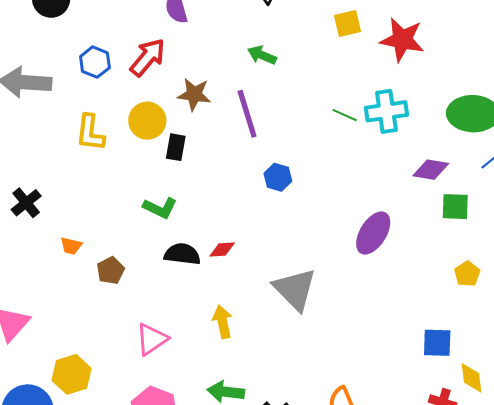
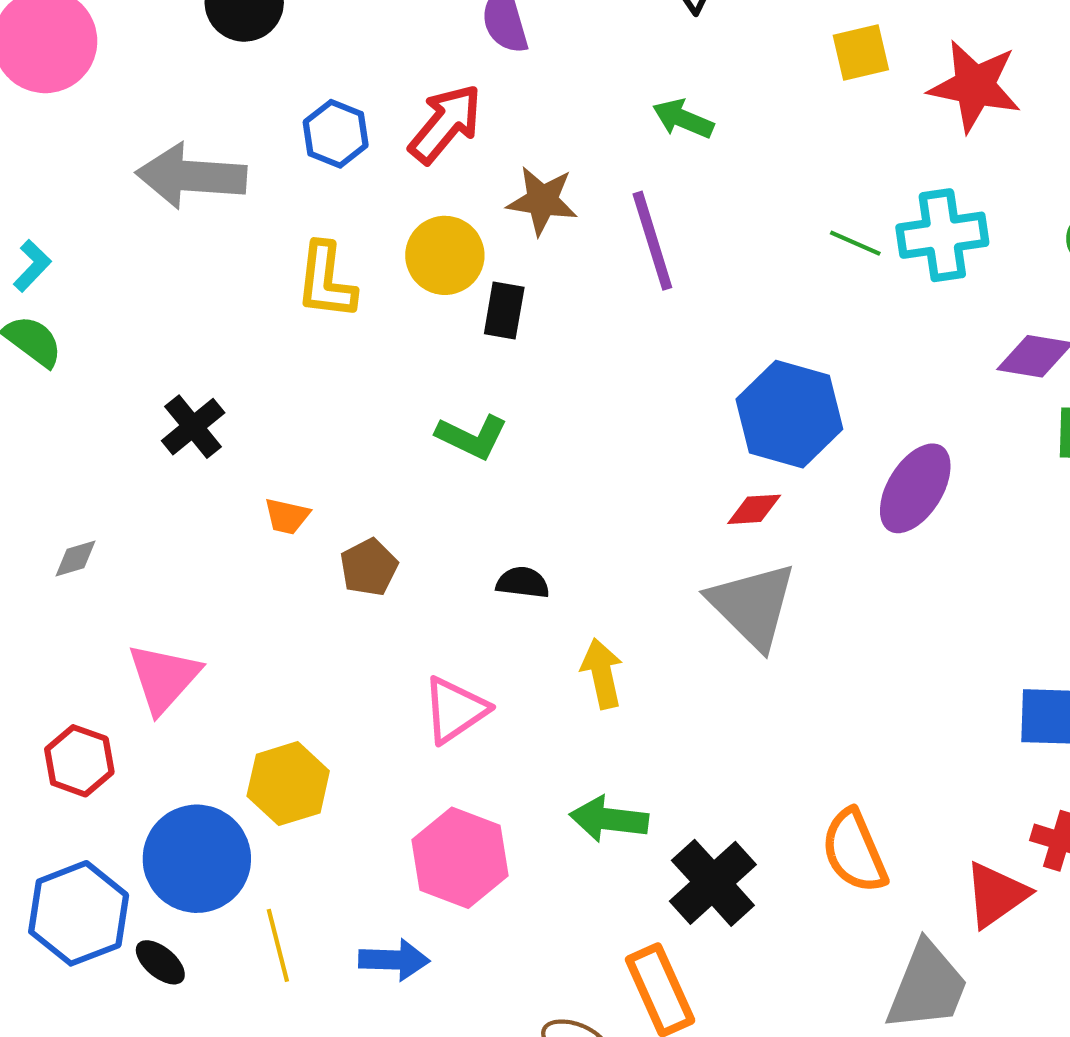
blue hexagon: (278, 177) -> (789, 414), moved, size x1.8
red diamond: (222, 250) -> (754, 509), moved
black semicircle: (182, 254) -> (523, 583), moved, size x0.7

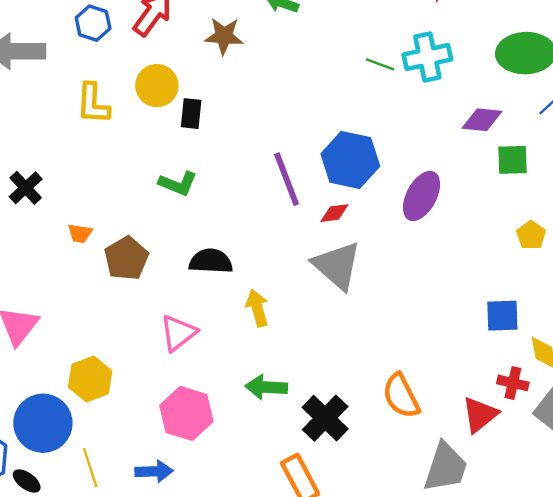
brown star: (542, 201) -> (224, 36), moved
purple line: (652, 241) -> (287, 179), moved
brown pentagon: (369, 567) -> (126, 258), size x1.4
black semicircle: (523, 583) -> (211, 261), size x1.5

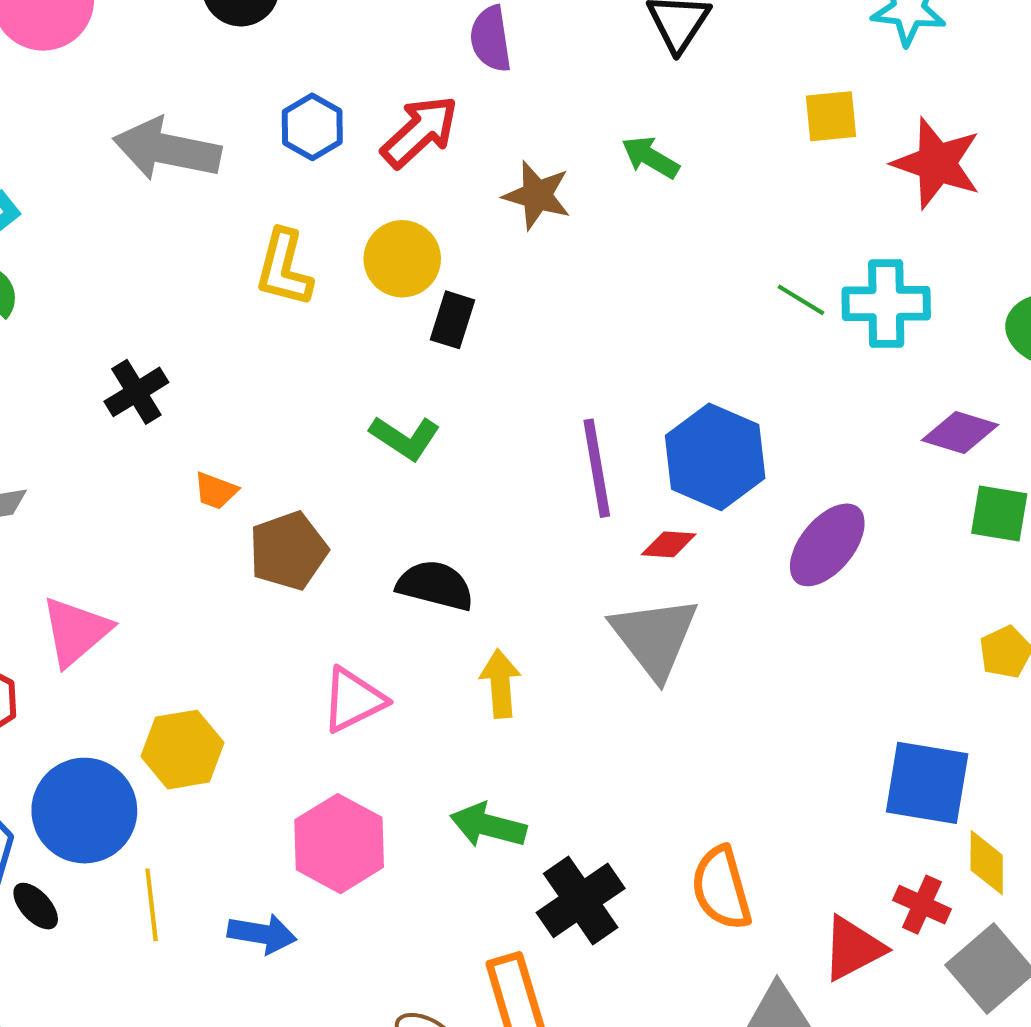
blue square: (502, 316) -> (927, 783), size x1.4

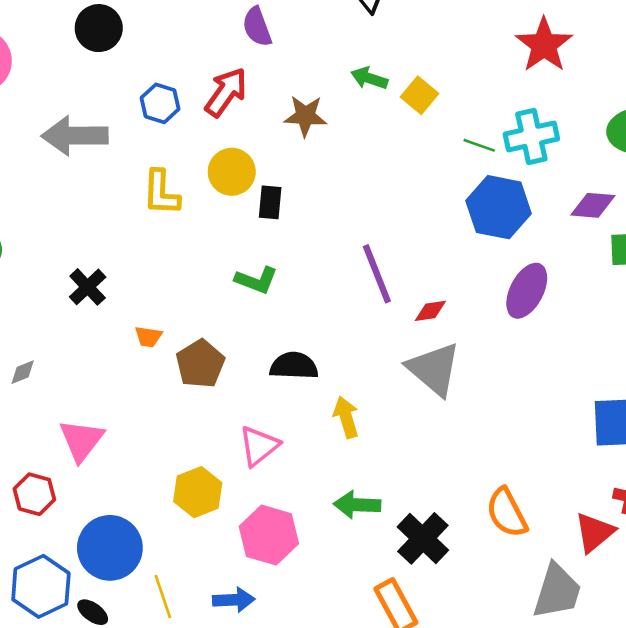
yellow square: (831, 116) -> (420, 95), moved, turned -33
red star: (937, 163) -> (544, 45), turned 30
blue hexagon: (715, 457) -> (499, 207), moved
yellow hexagon: (182, 750) -> (198, 492), moved

